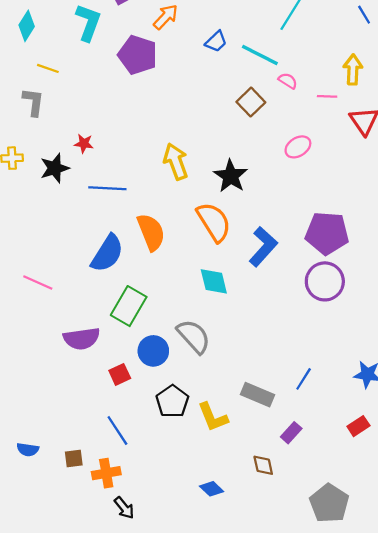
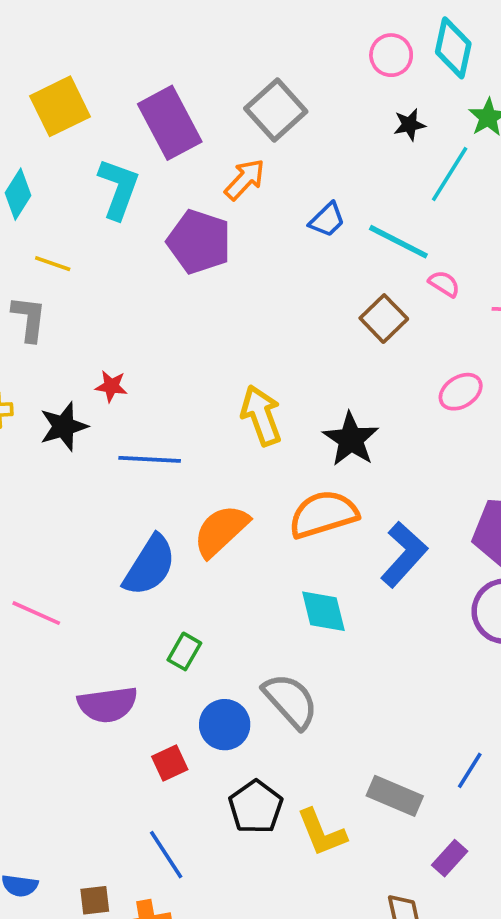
orange semicircle: (214, 222) -> (323, 514), turned -75
orange semicircle: (151, 232) -> (221, 531), turned -111
green rectangle: (129, 306) -> (184, 651), size x0.6

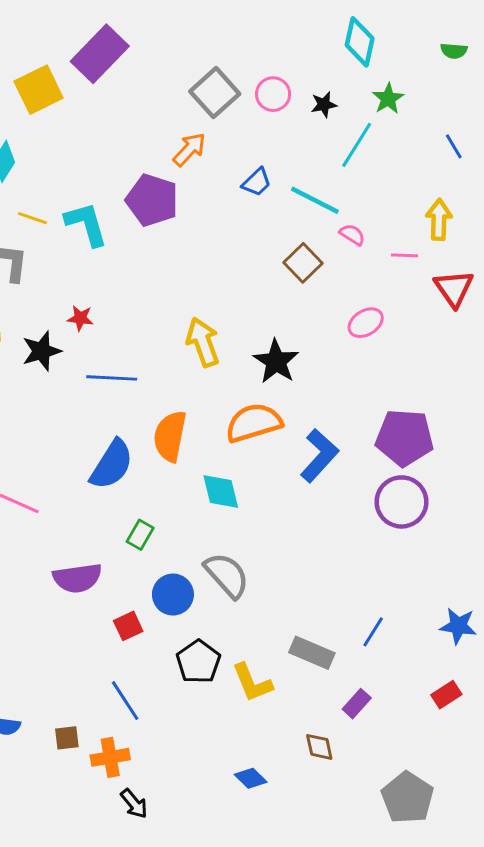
pink circle: (391, 55) -> (273, 94), moved
purple rectangle: (170, 123) -> (100, 54), moved, turned 72
cyan L-shape: (119, 189) -> (86, 224), moved, turned -36
orange semicircle: (221, 531) -> (170, 436), turned -36
cyan diamond: (323, 611) -> (221, 491), moved

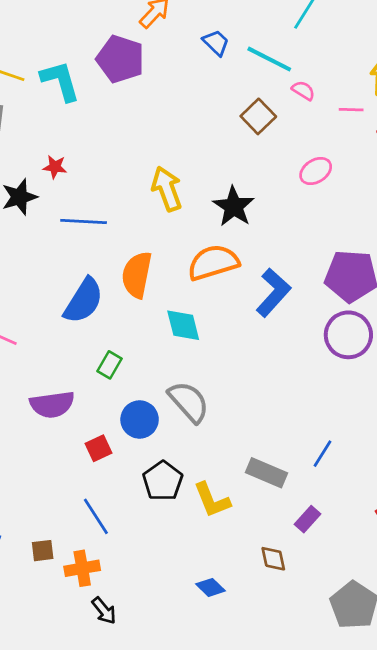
blue trapezoid: (257, 182) -> (216, 43), turned -92

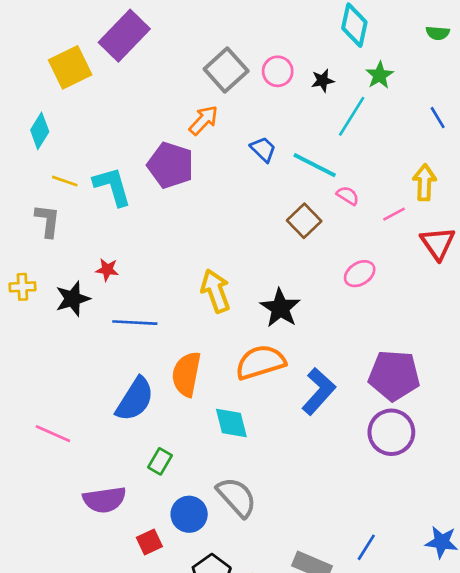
pink line: (351, 110) -> (394, 214), turned -30

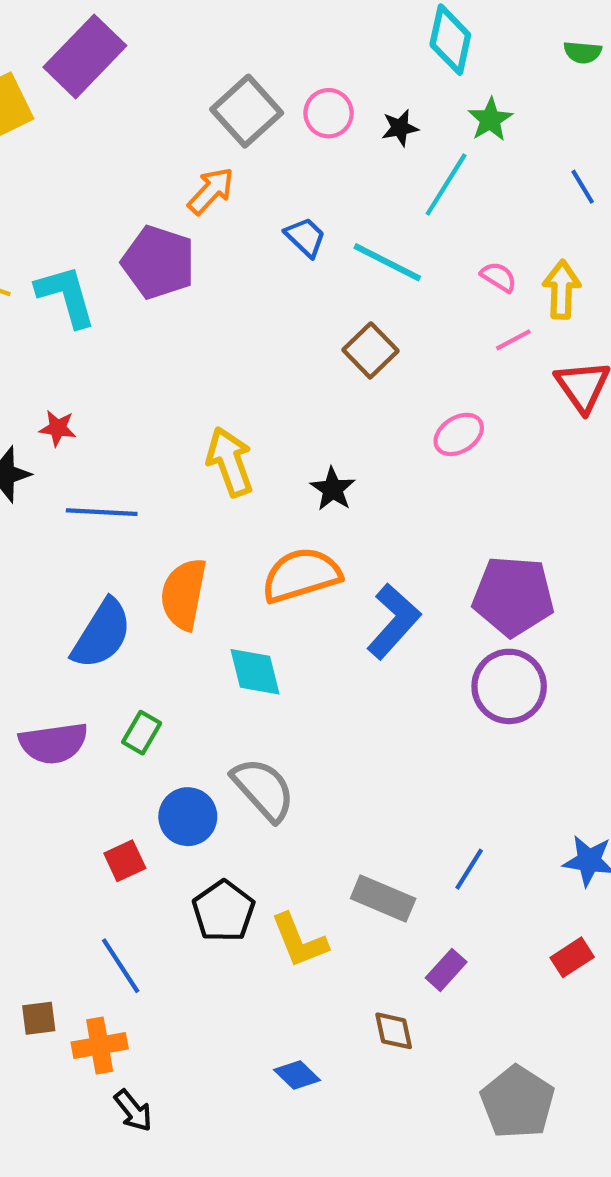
pink semicircle: (348, 196) -> (499, 277), moved
black star: (280, 308) -> (333, 489), size x0.7
purple semicircle: (104, 500) -> (53, 743), moved

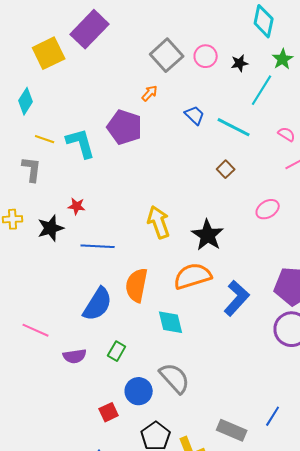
orange arrow: (211, 191) -> (150, 93), size x0.7
brown square: (371, 350) -> (226, 169), size x0.7
black star: (333, 489) -> (208, 235), size x1.5
purple semicircle: (53, 743) -> (75, 356), size x0.7

